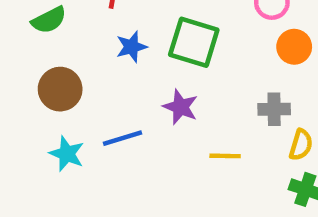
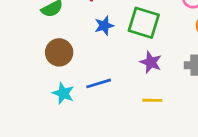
purple star: (180, 107) -> (151, 62), moved
yellow line: (225, 156) -> (152, 100), moved

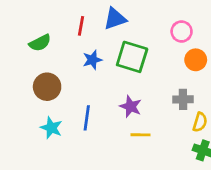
purple star: (151, 62) -> (131, 107), moved
blue line: (99, 83) -> (87, 118), turned -65

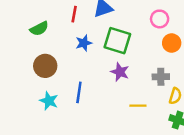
purple star: (131, 107) -> (120, 72), moved
yellow line: (141, 135) -> (138, 106), moved

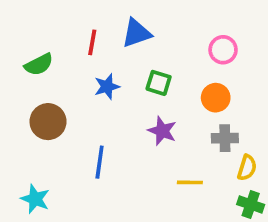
green square: (117, 41) -> (159, 83), size x0.6
orange circle: (172, 43) -> (216, 98), moved
cyan star: (49, 101) -> (35, 199), moved

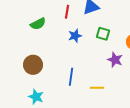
brown circle: (48, 122) -> (33, 65), moved
purple star: (162, 131) -> (115, 60), moved
yellow line: (190, 182) -> (97, 88), moved

